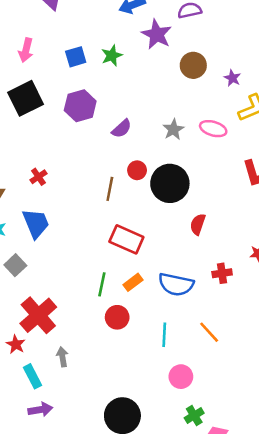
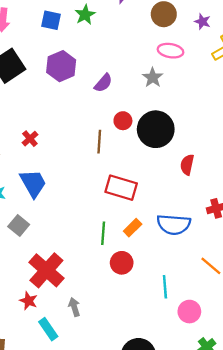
blue square: (76, 57) -> (51, 20), turned 36
pink ellipse: (213, 129) -> (170, 51), moved
cyan line: (164, 335) -> (165, 287), moved

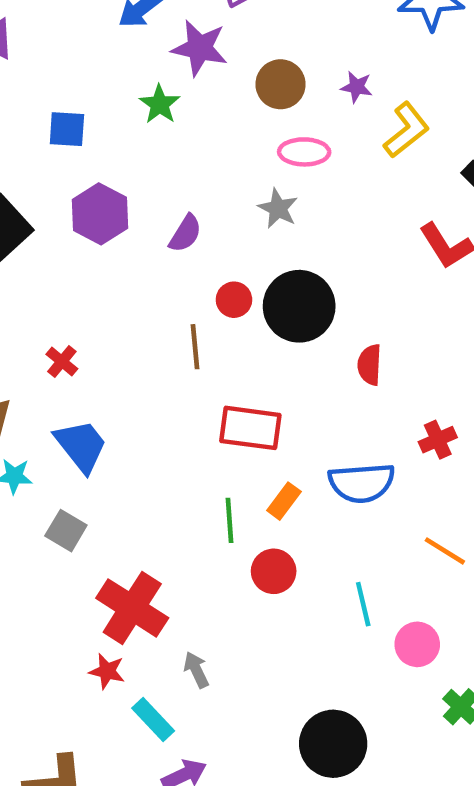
green star: (85, 15) -> (160, 104), moved

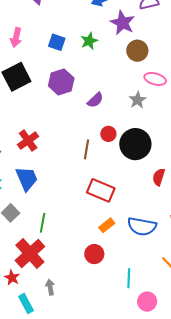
brown circle: (281, 84) -> (137, 51), moved
green star: (160, 104) -> (89, 41), moved
red cross: (62, 361) -> (28, 141), size x1.5
green line: (230, 520) -> (43, 223), moved

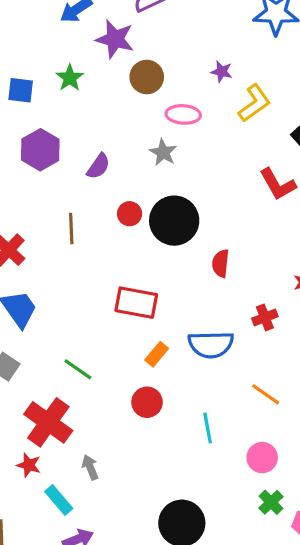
brown line: (86, 149) -> (71, 229), moved
green line: (43, 223) -> (78, 369), moved, turned -54
pink circle: (147, 302) -> (262, 458), moved

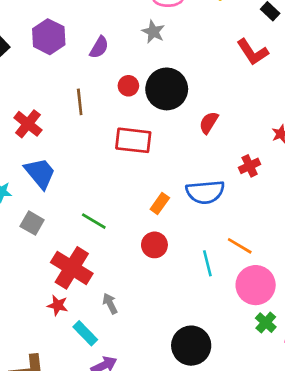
red semicircle: (221, 263) -> (209, 123), turned 30
red rectangle: (136, 303) -> (133, 140), moved
orange line: (266, 394) -> (240, 246), moved
pink circle: (262, 458) -> (256, 285), size x1.5

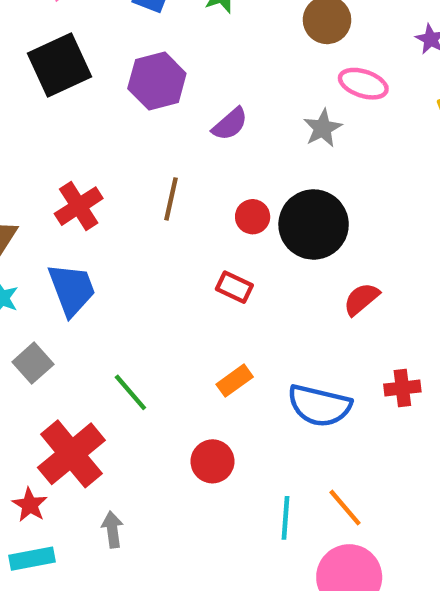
red circle: (128, 86) -> (253, 217), moved
red rectangle: (133, 140) -> (234, 287), size x0.6
orange rectangle: (160, 204) -> (235, 381), moved
cyan rectangle: (85, 333) -> (32, 559), moved, turned -75

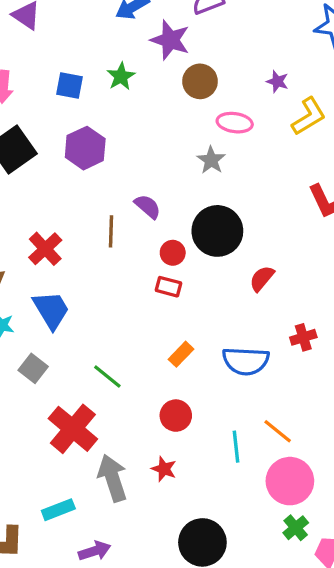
purple semicircle: (230, 124) -> (148, 207), moved, turned -88
red circle: (253, 217) -> (173, 253), moved
red star: (30, 505) -> (164, 469), moved
gray arrow: (112, 529) -> (113, 478), size x1.8

